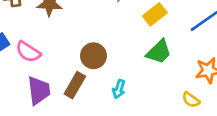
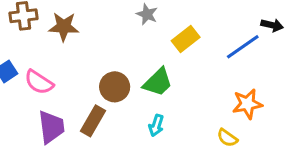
green trapezoid: (159, 52) -> (158, 82), moved
cyan arrow: (119, 89) -> (156, 125), moved

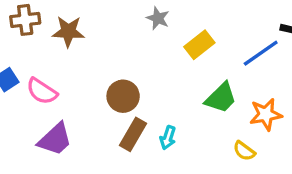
green trapezoid: (158, 82) -> (221, 98), moved
brown rectangle: (93, 121) -> (133, 134), moved
purple trapezoid: (51, 127) -> (55, 139), turned 54

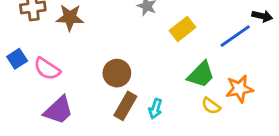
yellow semicircle: (244, 151) -> (211, 106), moved

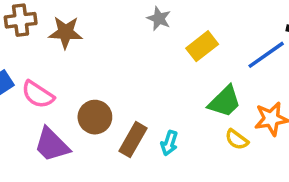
brown circle: (117, 73) -> (95, 117), moved
purple trapezoid: (58, 110) -> (52, 145), turned 88

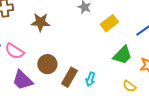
brown star: (66, 32) -> (40, 22), moved
yellow semicircle: (237, 140) -> (129, 86), moved

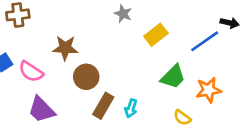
brown star: (40, 22) -> (65, 48), moved
brown circle: (47, 64) -> (86, 77), moved

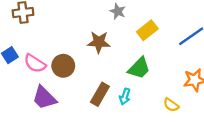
brown star: (65, 48) -> (99, 42), moved
brown circle: (86, 77) -> (63, 66), moved
green trapezoid: (173, 77) -> (139, 68), moved

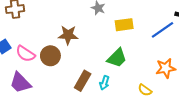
yellow rectangle: (147, 30) -> (124, 25), turned 30
brown star: (99, 42) -> (68, 35), moved
purple trapezoid: (44, 98) -> (20, 83), moved

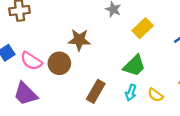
yellow rectangle: (124, 25) -> (143, 28), turned -36
cyan arrow: (104, 83) -> (131, 93), moved
yellow semicircle: (145, 90) -> (155, 95), moved

